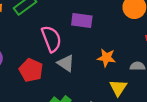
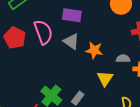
gray triangle: (66, 63) -> (71, 41), moved
red pentagon: (31, 70) -> (15, 38), moved

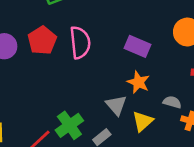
purple rectangle: (72, 15) -> (138, 46), moved
gray triangle: (71, 41) -> (116, 105), moved

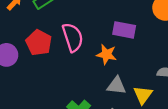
orange star: (138, 82) -> (107, 54), moved
gray triangle: (116, 105) -> (116, 86), turned -30

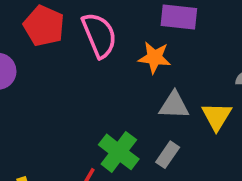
red pentagon: (39, 43) -> (44, 26), moved

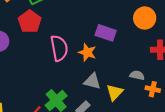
pink semicircle: (99, 35) -> (59, 48), moved

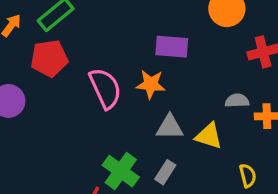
red pentagon: (30, 22) -> (49, 58), turned -30
yellow triangle: (115, 92) -> (209, 136), turned -42

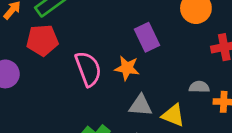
purple rectangle: (172, 47) -> (147, 37), turned 56

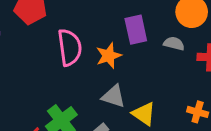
orange star: (127, 68) -> (109, 56), turned 30
gray semicircle: (199, 87) -> (174, 44), moved

